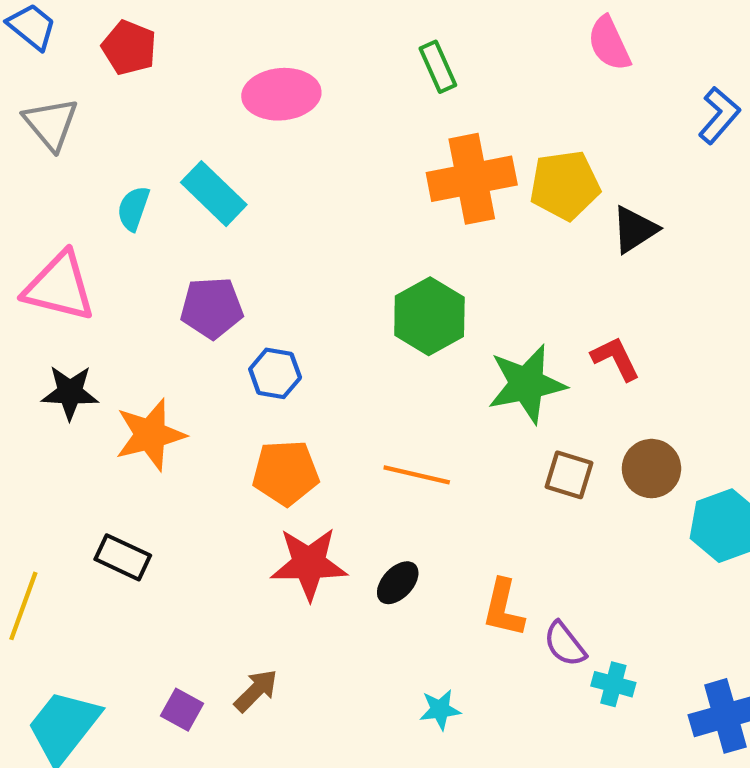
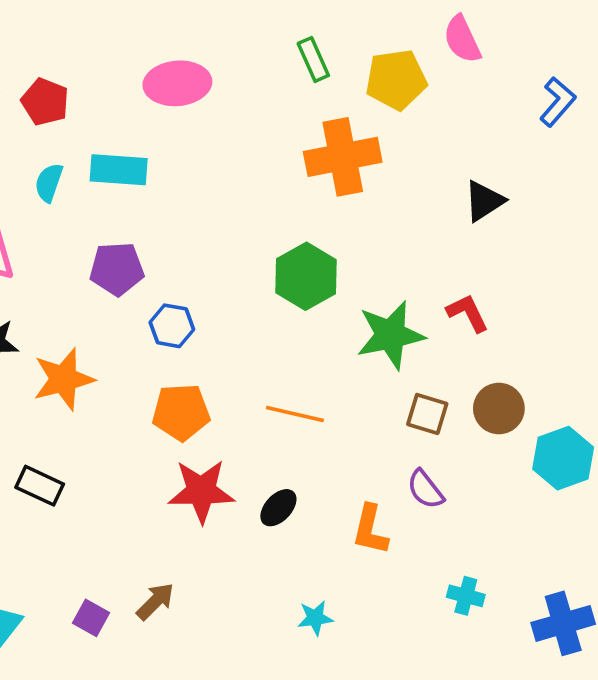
red pentagon: (129, 48) -> (45, 102), moved
yellow pentagon: (565, 185) -> (396, 80), moved
cyan rectangle: (214, 194) -> (119, 170), turned -40
purple semicircle: (565, 644) -> (425, 489), moved

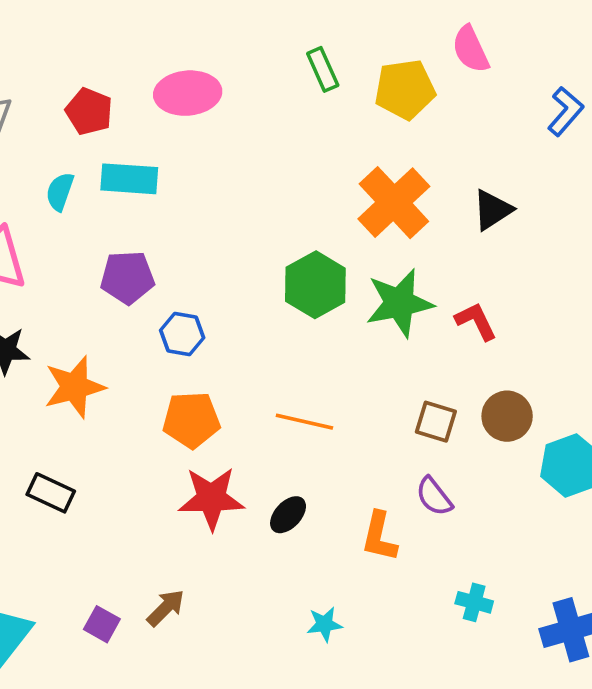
red pentagon: (45, 102) -> (89, 111), moved
orange cross: (343, 157) -> (394, 203), moved, turned -32
green star: (390, 335) -> (399, 303), moved

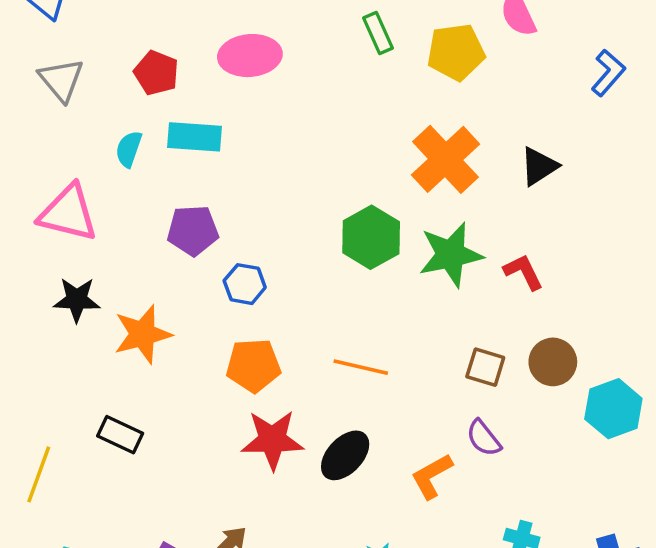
black ellipse: (288, 515) -> (345, 455), size x1.4
orange L-shape: (379, 537) -> (432, 476), turned 48

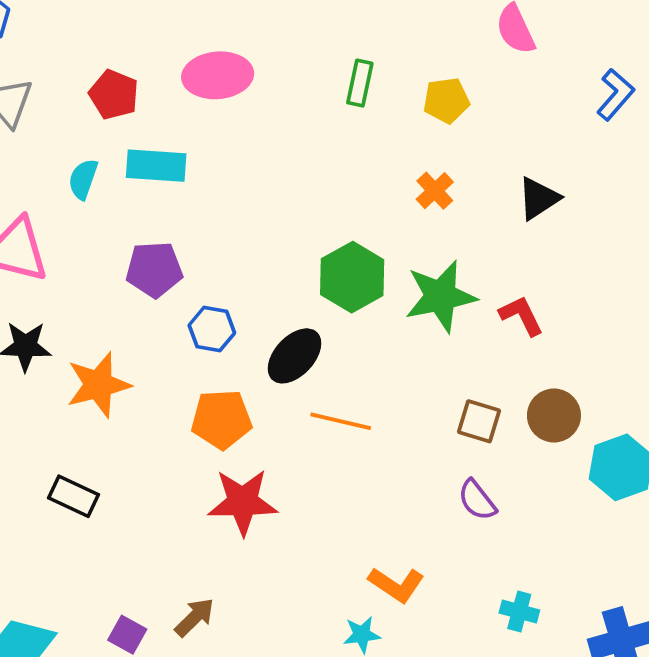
green rectangle: (378, 33) -> (360, 83), moved, turned 36
yellow pentagon: (456, 52) -> (446, 100), moved, size x0.7
orange cross: (446, 159) -> (435, 191), size x0.5
black ellipse: (345, 455) -> (295, 356), moved
orange L-shape: (432, 476) -> (396, 585), moved, turned -117

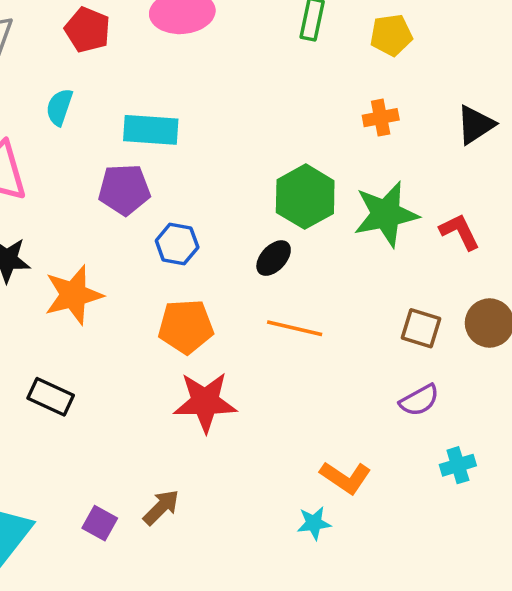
cyan rectangle: (156, 166) -> (151, 130), moved
orange cross: (435, 191) -> (381, 118), turned 32
black ellipse: (295, 356) -> (274, 258), moved, size x0.7
purple semicircle: (477, 500) -> (419, 400), turned -81
cyan cross: (519, 612) -> (458, 465), moved, turned -32

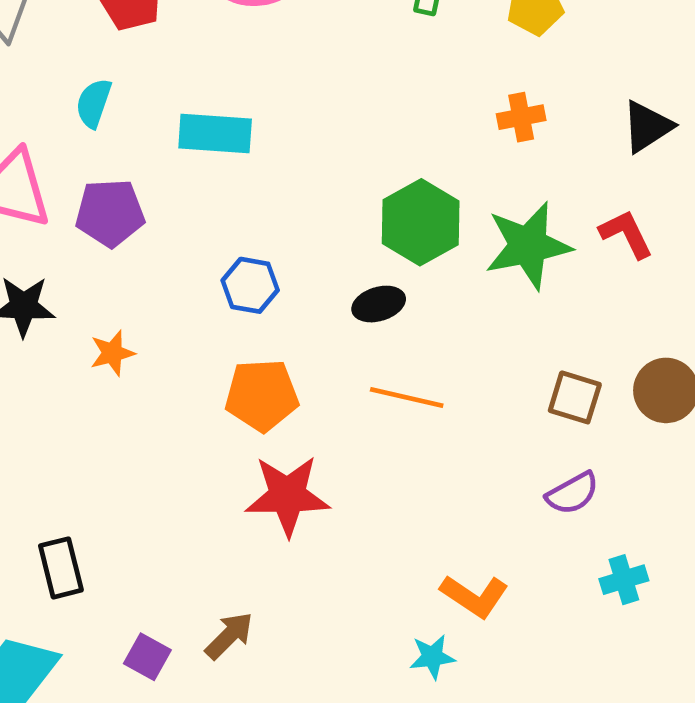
purple pentagon: (124, 190) -> (110, 213), moved
red L-shape: (460, 232) -> (626, 234), moved
black ellipse: (274, 258) -> (379, 304), turned 30
orange star: (73, 295) -> (112, 353), size x0.6
black rectangle: (51, 397) -> (61, 568), moved, turned 51

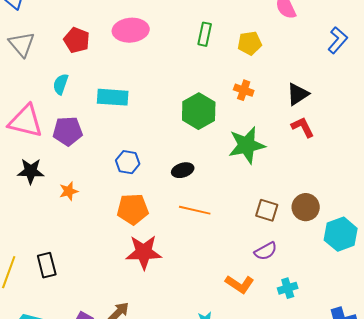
orange cross: (521, 117) -> (244, 90), turned 30
green hexagon: (421, 222) -> (199, 111), moved
red L-shape: (626, 234) -> (303, 127), moved
black rectangle: (61, 568) -> (47, 265), moved
orange L-shape: (474, 596) -> (240, 284), moved

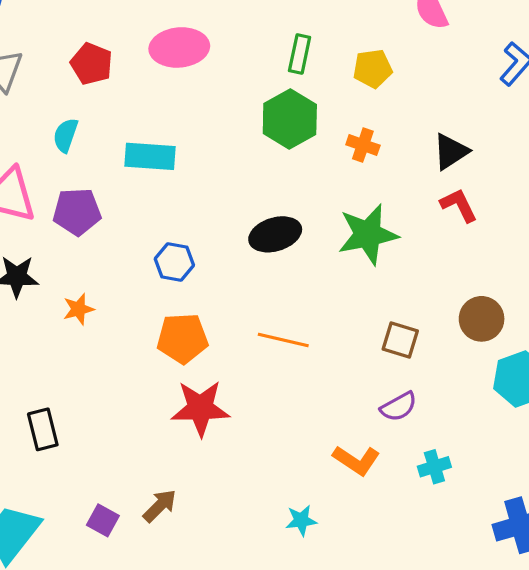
green hexagon: (199, 111) -> (290, 119), moved
black ellipse: (183, 170) -> (275, 234), moved, size x1.4
brown circle: (306, 207) -> (482, 319), moved

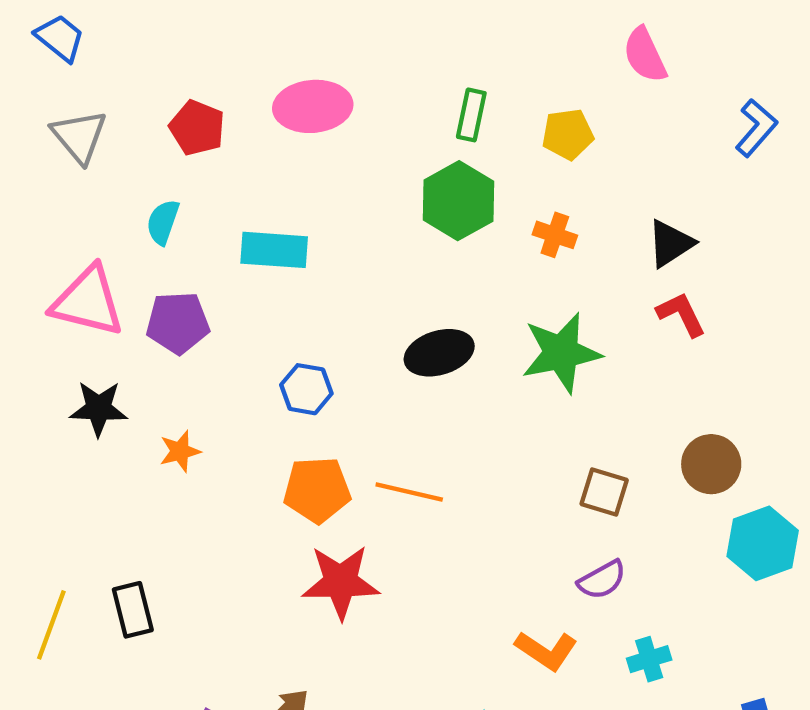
orange line: (283, 340) -> (409, 492), moved

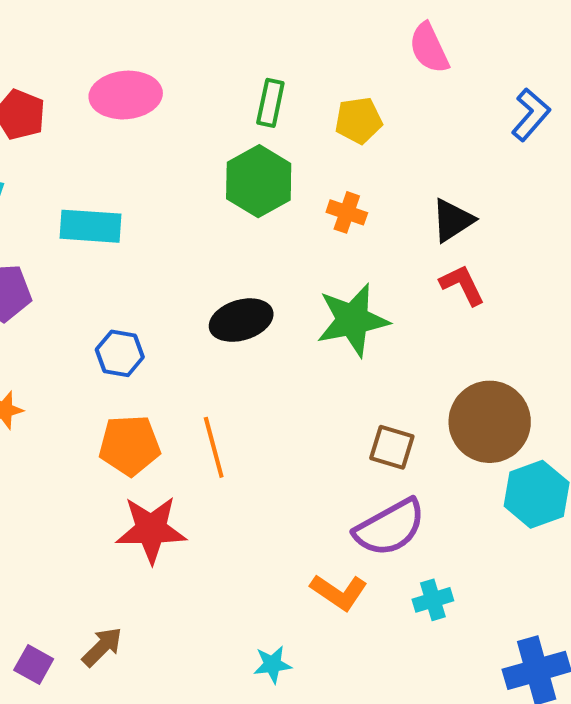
brown circle: (711, 464) -> (490, 422), size x1.5
orange line: (409, 492) -> (214, 447), turned 62
purple semicircle: (602, 580) -> (390, 527), size x1.6

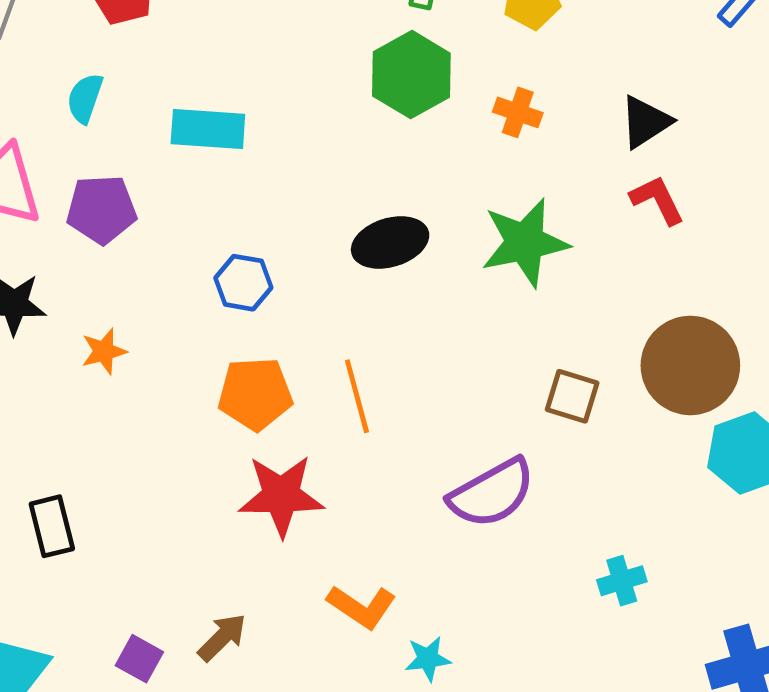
purple semicircle: (390, 527) -> (492, 493), moved
orange L-shape: (339, 592) -> (362, 607), moved

